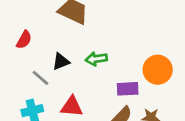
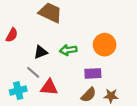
orange circle: (158, 70) -> (105, 45), moved
gray line: (40, 78) -> (33, 72), moved

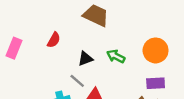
green arrow: (68, 50) -> (116, 56), turned 35
purple rectangle: (93, 73) -> (156, 83), moved

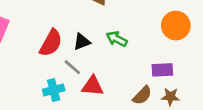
red semicircle: (54, 40) -> (51, 43), moved, size x1.5
orange circle: (156, 50) -> (176, 26), moved

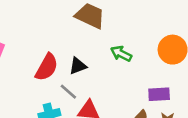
green arrow: (117, 39) -> (121, 54), moved

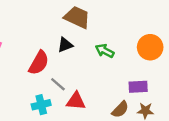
black triangle: (78, 66) -> (65, 45), moved

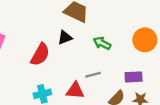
gray line: (58, 84) -> (93, 75), moved, turned -56

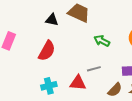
black triangle: (65, 38) -> (52, 20), moved, turned 32

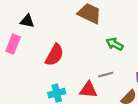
black triangle: (52, 20) -> (27, 21), moved

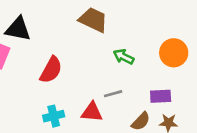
black triangle: (27, 21) -> (18, 29), size x1.5

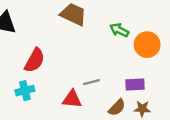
green arrow: (124, 57) -> (119, 30), moved
cyan cross: (54, 116) -> (25, 91), moved

